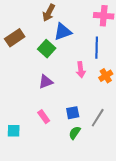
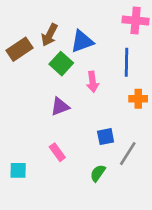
brown arrow: (49, 13) -> (50, 35), moved
pink arrow: (81, 70) -> (93, 82), moved
orange cross: (106, 76) -> (138, 99), turned 32
blue square: (73, 113) -> (106, 137), moved

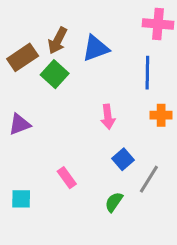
green square: (61, 64) -> (55, 74), moved
pink arrow: (93, 82) -> (108, 117), moved
purple triangle: (60, 107) -> (20, 124), moved
blue square: (106, 137) -> (123, 159), turned -30

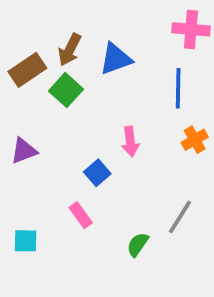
orange cross: (161, 115) -> (195, 140), turned -30
blue square: (123, 159) -> (97, 173), moved

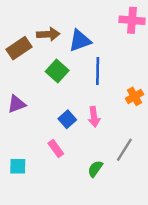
brown arrow: (70, 50) -> (48, 34), turned -120
blue line: (178, 88) -> (98, 71), moved
green square: (66, 90) -> (57, 71), moved
pink arrow: (130, 142) -> (94, 117), moved

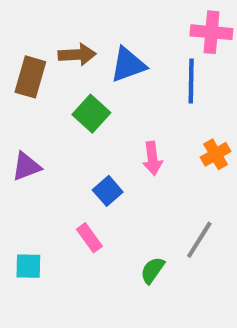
brown rectangle: (19, 48) -> (30, 77), turned -40
blue line: (98, 71) -> (191, 81), moved
pink arrow: (94, 117) -> (152, 158), moved

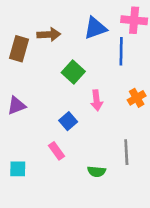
blue triangle: (128, 65) -> (95, 28), moved
green square: (91, 114) -> (73, 72), moved
gray line: (199, 240) -> (126, 152), turned -35
green semicircle: (152, 270) -> (97, 171), turned -120

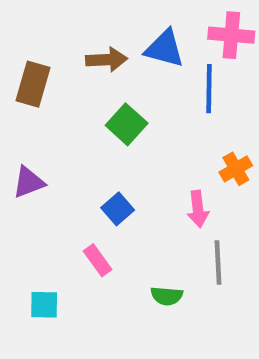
blue triangle: (95, 28) -> (164, 49), turned 35
brown arrow: (49, 34) -> (107, 60), moved
pink arrow: (97, 100) -> (198, 209), moved
cyan square: (18, 169) -> (44, 305), moved

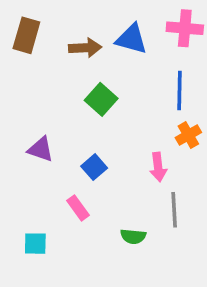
brown rectangle: (33, 84) -> (26, 35), moved
blue line: (209, 89) -> (179, 91), moved
purple triangle: (29, 182) -> (41, 149), moved, turned 40

